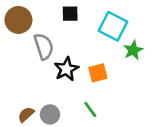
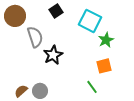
black square: (70, 14) -> (56, 11), turned -32
orange square: (98, 73) -> (104, 66), moved
green line: (90, 109) -> (92, 87), moved

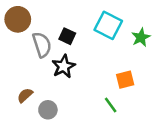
black square: (56, 11) -> (67, 36), moved, turned -32
green star: (106, 40) -> (141, 37), moved
brown semicircle: (21, 91) -> (25, 95), moved

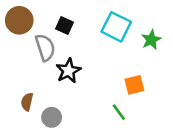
black square: (67, 36) -> (65, 25), moved
brown semicircle: (25, 95) -> (27, 102), turned -35

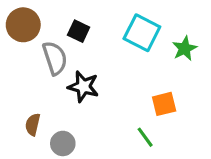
black star: (68, 71) -> (83, 87), turned -30

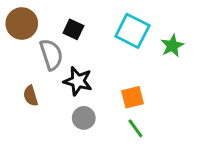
orange square: (164, 104) -> (132, 97), moved
brown semicircle: (33, 125) -> (31, 96), moved, turned -30
gray circle: (63, 143) -> (84, 118), moved

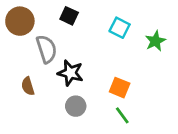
black square: (73, 29) -> (69, 16), moved
cyan square: (132, 31) -> (120, 28), size x0.7
orange square: (132, 97) -> (120, 88), turned 36

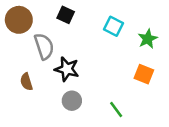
orange square: (120, 88) -> (144, 74), moved

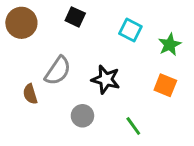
gray semicircle: (44, 46) -> (58, 71), moved, turned 52
black star: (67, 69) -> (106, 79), moved

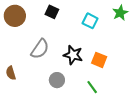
green star: (170, 45) -> (120, 13), moved
orange square: (165, 85) -> (99, 60), moved
brown semicircle: (30, 94) -> (11, 73), moved

